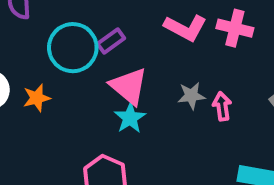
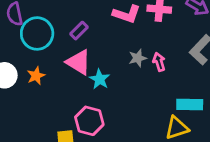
cyan circle: (73, 48) -> (37, 33), moved
pink triangle: (129, 86) -> (79, 62), moved

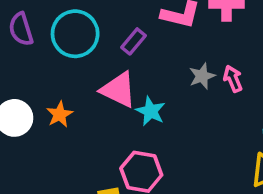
purple rectangle: (79, 31) -> (133, 41), moved
cyan circle: (37, 33) -> (75, 34), moved

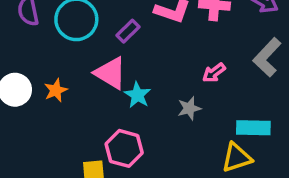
gray star: (202, 76) -> (189, 108), moved
pink arrow: (233, 79) -> (214, 73), turned -110

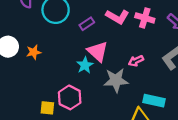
pink triangle: (111, 73) -> (98, 52), moved
gray star: (189, 108) -> (116, 80), size x1.6

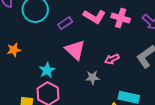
cyan star: (85, 65) -> (47, 70), moved
gray star: (116, 80) -> (92, 78), size x0.6

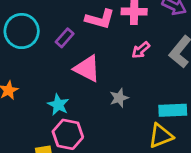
pink arrow: (112, 59) -> (141, 50), moved

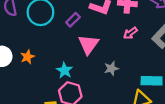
pink triangle: (87, 69) -> (88, 44), turned 35

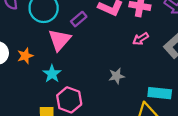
pink triangle: (88, 44) -> (60, 40), moved
cyan star: (65, 70) -> (52, 74), moved

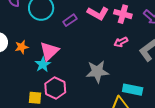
pink triangle: (60, 40) -> (49, 51), moved
gray star: (116, 76) -> (97, 72), size x1.6

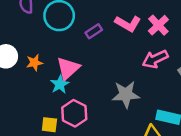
pink cross: (123, 14) -> (158, 25), turned 30
pink arrow: (121, 42) -> (155, 59), size x1.5

